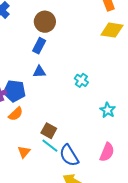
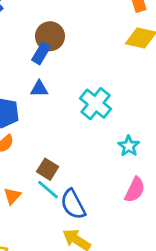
brown circle: (45, 22) -> (50, 36), moved
cyan cross: (81, 80) -> (96, 104), size x1.6
pink semicircle: (107, 152) -> (135, 190), moved

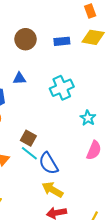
blue rectangle: (41, 53) -> (62, 41), moved, turned 56
cyan cross: (96, 104) -> (62, 88), turned 30

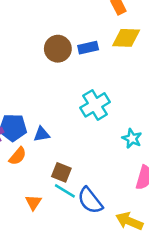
brown circle: (25, 39) -> (58, 49), moved
blue triangle: (19, 79) -> (42, 134), moved
yellow arrow: (52, 190) -> (129, 221), moved

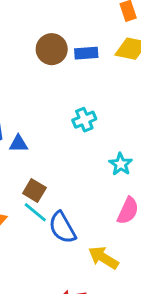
cyan cross: (95, 105) -> (84, 120), size x0.7

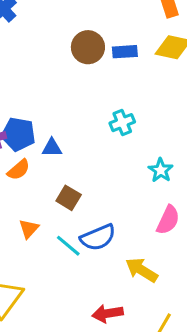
cyan line: (35, 212) -> (68, 246), moved
blue semicircle: (62, 228) -> (98, 237), turned -84

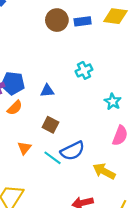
blue triangle: (52, 148) -> (47, 91), moved

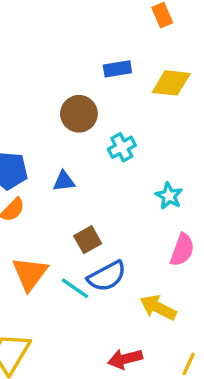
yellow diamond: (115, 16) -> (171, 83), moved
brown circle: (57, 20) -> (79, 114), moved
brown square: (50, 125) -> (88, 240), moved, turned 35
orange triangle: (24, 148) -> (30, 274), size x1.6

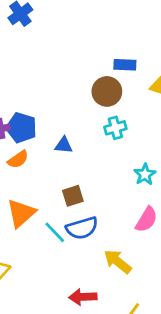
brown circle: (79, 114) -> (107, 91), moved

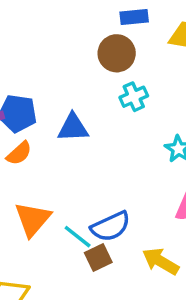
blue triangle: (64, 145) -> (73, 128), size x1.4
brown square: (73, 196) -> (98, 258), moved

